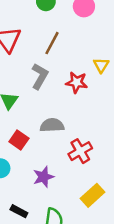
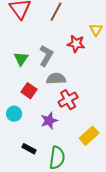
gray L-shape: (40, 76) -> (46, 56), moved
red cross: (80, 151) -> (68, 100), moved

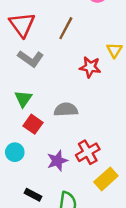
gray L-shape: (46, 56) -> (31, 59), moved, turned 95
green triangle: (21, 59) -> (23, 99), moved
red cross: (68, 100) -> (88, 152), moved

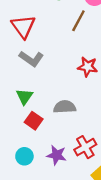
brown line: (66, 28) -> (78, 21), moved
cyan circle: (15, 152) -> (24, 156), moved
purple star: (57, 161) -> (57, 155), turned 30

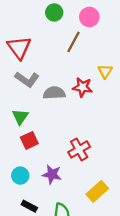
gray semicircle: (65, 107) -> (54, 93), moved
red square: (34, 121) -> (29, 140), turned 30
red cross: (85, 147) -> (79, 149), moved

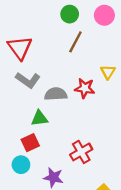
green circle: (54, 12) -> (70, 14), moved
pink circle: (89, 17) -> (104, 15), moved
green triangle: (20, 117) -> (40, 118), moved, turned 48
cyan circle: (20, 176) -> (21, 165), moved

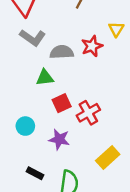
red star: (85, 88) -> (92, 46), turned -30
red square: (30, 143) -> (62, 103), moved

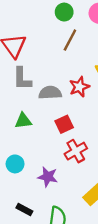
gray L-shape: (33, 38) -> (22, 79), turned 55
green triangle: (45, 78) -> (23, 121), moved
red square: (62, 103) -> (64, 124), moved

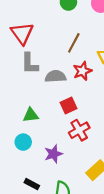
brown line: (70, 40) -> (74, 43), moved
green triangle: (23, 121) -> (31, 115), moved
purple star: (48, 177) -> (53, 154), turned -30

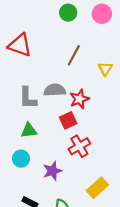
red triangle: (22, 33) -> (20, 45), turned -35
gray L-shape: (30, 63) -> (28, 98), moved
red star: (82, 71) -> (79, 99), moved

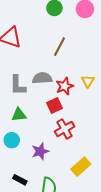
yellow triangle: (105, 69) -> (88, 81), moved

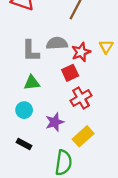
yellow rectangle: (81, 167) -> (83, 136), moved
black rectangle: (20, 180) -> (24, 144), moved

